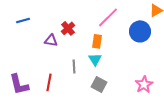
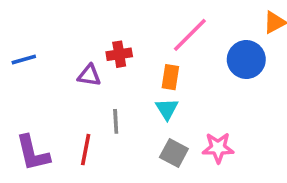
blue line: (23, 20) -> (24, 59), moved
red cross: (68, 28) -> (119, 54), turned 32
gray line: (74, 66) -> (116, 121), moved
pink star: (144, 84) -> (218, 148), moved, turned 30

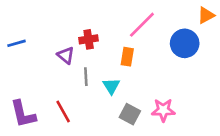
purple triangle: (89, 75) -> (66, 55), turned 30
cyan triangle: (167, 109) -> (111, 86), moved
gray line: (116, 121) -> (86, 77), moved
red line: (86, 150) -> (63, 111), turned -40

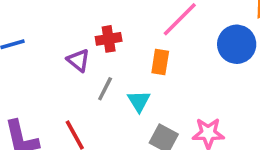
gray line: (86, 77) -> (105, 89), turned 30

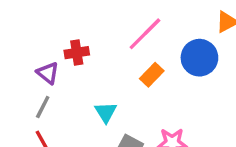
orange rectangle: (160, 62) -> (152, 75), moved, turned 35
gray line: (105, 89) -> (43, 107), moved

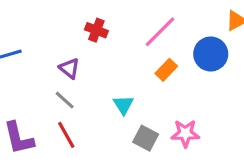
red cross: (77, 53) -> (96, 30), moved, turned 30
gray line: (43, 107) -> (65, 100), turned -75

